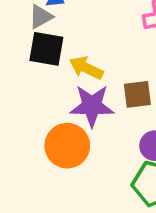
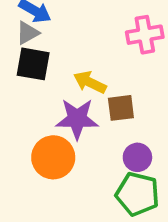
yellow arrow: (86, 68) -> (90, 82), moved

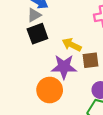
black square: (33, 64) -> (37, 34), turned -30

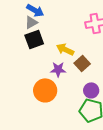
brown square: (90, 60) -> (82, 63), turned -35
purple star: (64, 67) -> (58, 69), size x0.7

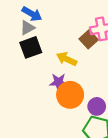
brown square: (82, 63) -> (89, 39), moved
orange circle: (45, 90) -> (70, 95), moved

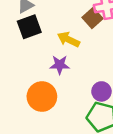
orange circle: (70, 95) -> (42, 97), moved

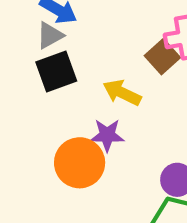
orange circle: (42, 97) -> (80, 163), moved

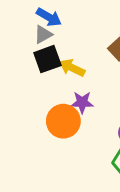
yellow arrow: (122, 93) -> (72, 68), moved

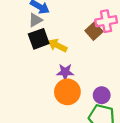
orange circle: (63, 121) -> (67, 92), moved

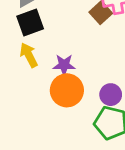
yellow arrow: (57, 45) -> (29, 55), moved, turned 36

